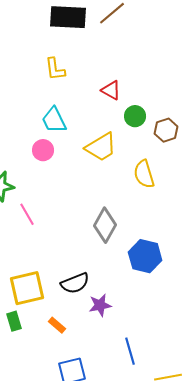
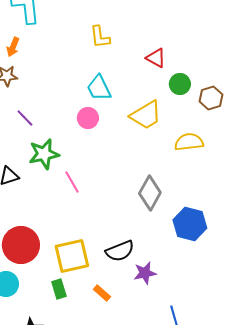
yellow semicircle: (144, 174) -> (189, 142), turned 100

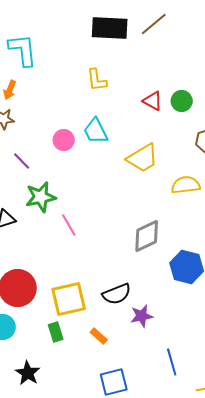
green circle: (180, 84) -> (182, 101), moved
pink circle: (88, 118) -> (64, 140), moved
gray diamond: (150, 193) -> (147, 236), turned 36

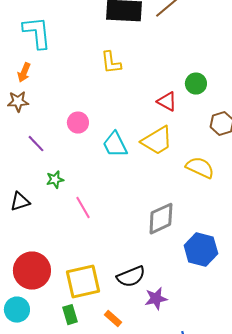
red triangle: (153, 101) -> (167, 102), moved
cyan trapezoid: (96, 131) -> (115, 145), moved
yellow semicircle: (186, 185) -> (200, 168), turned 32
green star: (41, 197) -> (55, 180), size x0.6

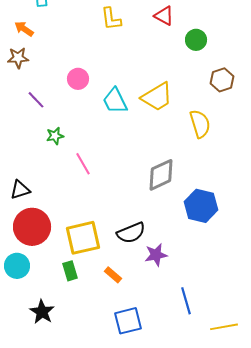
orange arrow: (24, 73) -> (24, 29), turned 102
red triangle: (167, 102) -> (164, 16), moved
yellow semicircle: (200, 168) -> (200, 124), turned 48
black triangle: (20, 202) -> (20, 190), moved

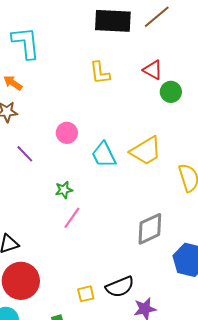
green circle: (196, 40) -> (171, 92), moved
green star: (55, 136) -> (64, 190), moved
pink line: (83, 164) -> (72, 218), turned 65
yellow square: (83, 238) -> (86, 294), moved, size x0.5

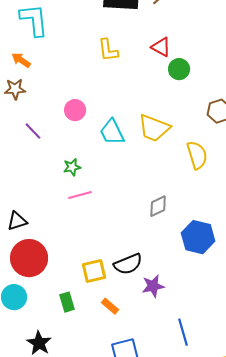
yellow trapezoid: (146, 151) -> (154, 128), turned 52
pink line: (72, 218) -> (80, 195), turned 40
gray diamond: (150, 229) -> (158, 206), size x0.7
yellow square: (86, 294) -> (94, 271), size x1.4

